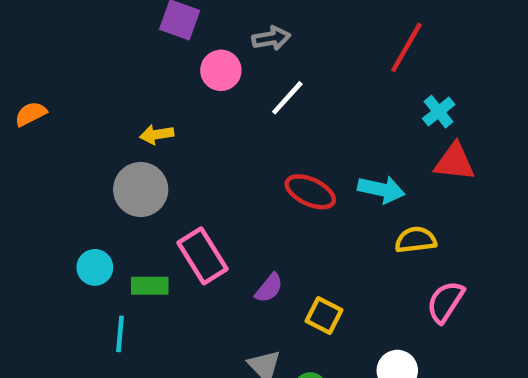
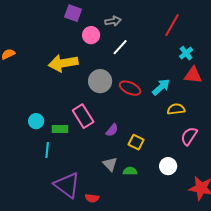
yellow arrow: (157, 134) -> (63, 63), size x2.0
gray circle: (141, 189) -> (100, 81), moved
cyan arrow: (381, 189) -> (161, 87), turned -54

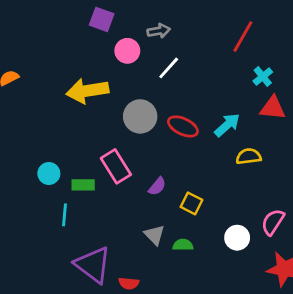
pink semicircle: (189, 136) -> (273, 222), moved

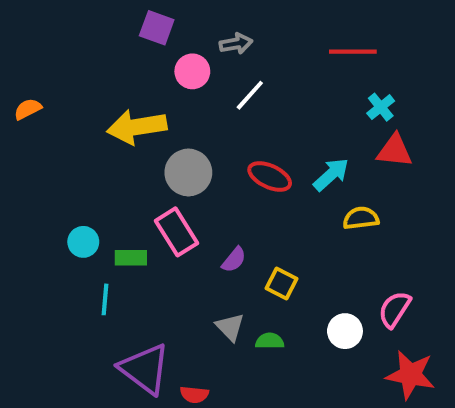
red line: (243, 37) -> (353, 52), turned 60
gray circle: (140, 116) -> (188, 172), moved

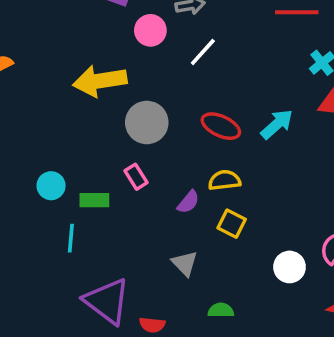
yellow semicircle: (361, 218) -> (224, 180), moved
pink rectangle: (176, 232) -> (136, 177), size x0.6
green semicircle: (270, 341) -> (221, 310), moved

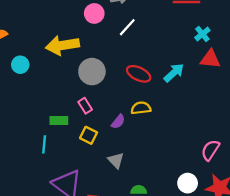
cyan circle: (51, 186) -> (20, 65), moved
yellow square: (232, 224) -> (89, 135), moved
white circle: (289, 267) -> (188, 183), moved

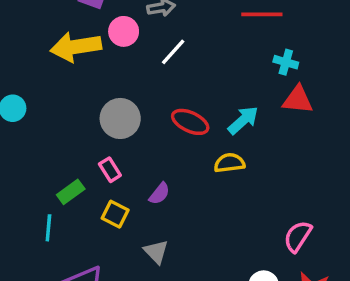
cyan cross: (202, 34) -> (286, 62), turned -35
yellow arrow: (62, 45) -> (76, 47), moved
yellow semicircle: (141, 108) -> (229, 163), moved
green rectangle: (59, 120) -> (71, 192), turned -36

